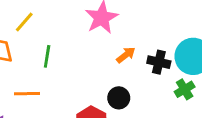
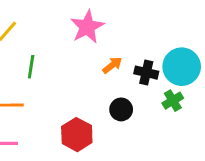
black circle: (119, 98) -> (121, 109), moved

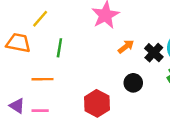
black cross: (146, 73) -> (154, 53), turned 30

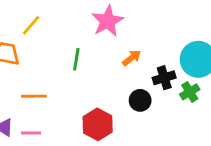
green line: (59, 48) -> (76, 59), moved
black cross: (154, 53) -> (164, 78), moved, turned 30

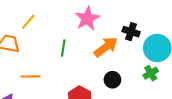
orange arrow: (132, 58) -> (106, 47), size x1.6
black cross: (164, 78) -> (131, 32), moved, turned 35

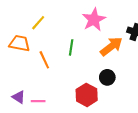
orange line: (31, 76) -> (44, 60), moved, turned 66
black circle: (112, 80) -> (107, 77), moved

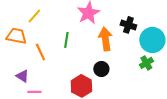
orange arrow: (111, 46) -> (105, 39), turned -60
purple triangle: (19, 97) -> (22, 76), moved

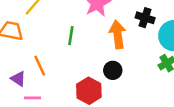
orange line: (40, 52) -> (40, 66), moved

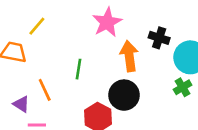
green line: (71, 36) -> (78, 69), moved
black circle: (113, 70) -> (124, 95), size x1.5

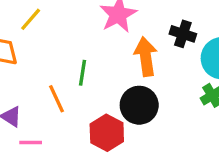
orange line: (45, 90) -> (57, 99), moved

